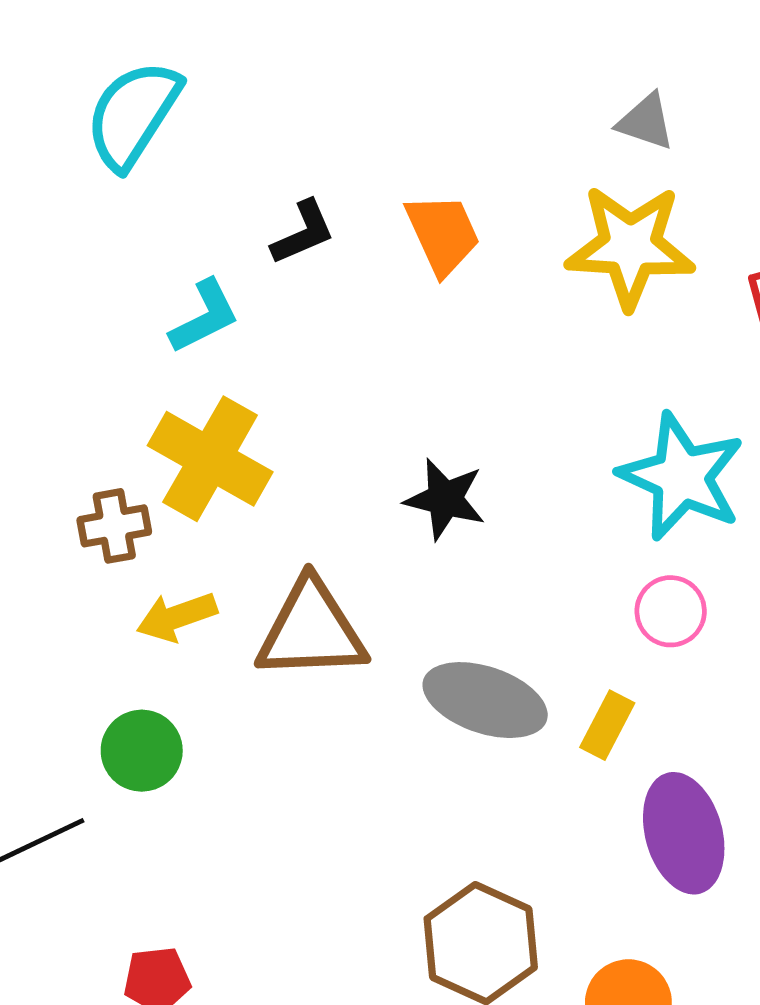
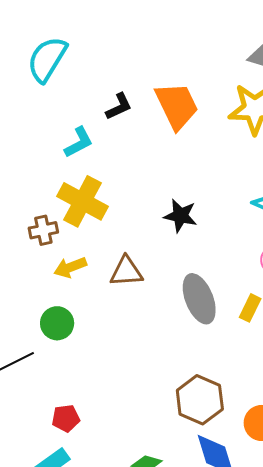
orange trapezoid: (443, 234) -> (177, 106), size x1.4
brown triangle: (311, 630) -> (126, 272), size x0.7
gray ellipse: (485, 700) -> (199, 299), turned 51

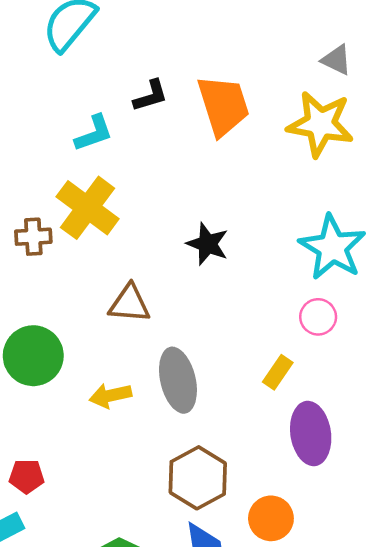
yellow arrow: (70, 267) -> (110, 396), moved
gray ellipse: (199, 299) -> (178, 380), moved
green circle: (57, 323) -> (33, 356), size x1.4

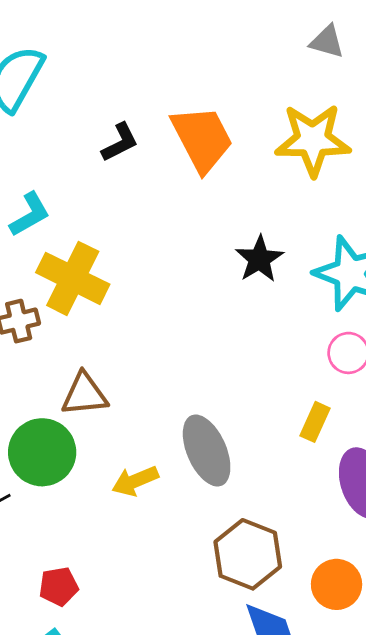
gray triangle: (336, 60) -> (327, 42), moved
cyan L-shape: (94, 133) -> (30, 214), moved
black star: (208, 244) -> (259, 259), moved, turned 30
brown triangle: (129, 304) -> (84, 394), moved

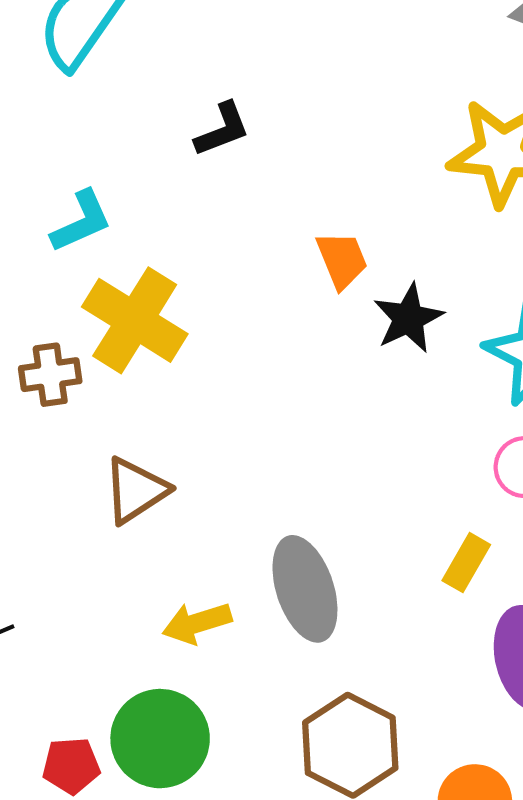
orange trapezoid: (202, 139) -> (342, 260), moved, size x0.6
brown triangle: (84, 394) -> (136, 490), turned -33
green circle: (42, 452) -> (160, 739), moved

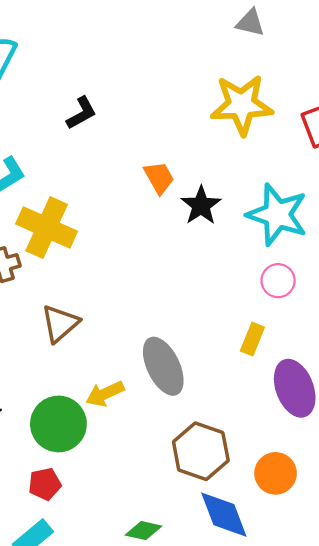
green circle: (160, 739) -> (58, 424), moved

